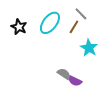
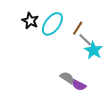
gray line: (81, 14) -> (85, 40), moved
black star: (19, 27) -> (30, 21), moved

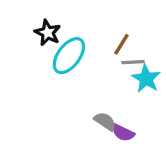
cyan ellipse: (52, 24) -> (69, 56), moved
gray line: (85, 40) -> (133, 62), turned -48

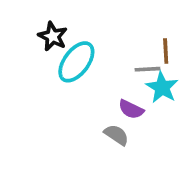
brown line: (121, 44) -> (166, 51), moved, turned -35
purple semicircle: (123, 133) -> (131, 109), moved

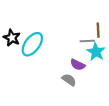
black star: (53, 36) -> (12, 38), moved
cyan ellipse: (76, 62) -> (32, 44), moved

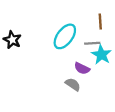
brown line: (98, 30) -> (100, 22), moved
cyan ellipse: (32, 44) -> (65, 36), moved

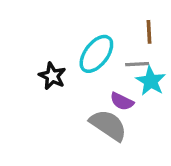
black star: (12, 40) -> (52, 76), moved
gray semicircle: (73, 84) -> (108, 125), size x1.6

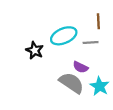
cyan ellipse: (96, 54) -> (64, 36), turned 30
cyan star: (151, 81) -> (100, 86), moved

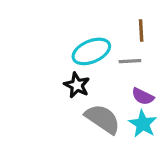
black star: (35, 50) -> (77, 85), moved
purple semicircle: (80, 67) -> (143, 96), moved

